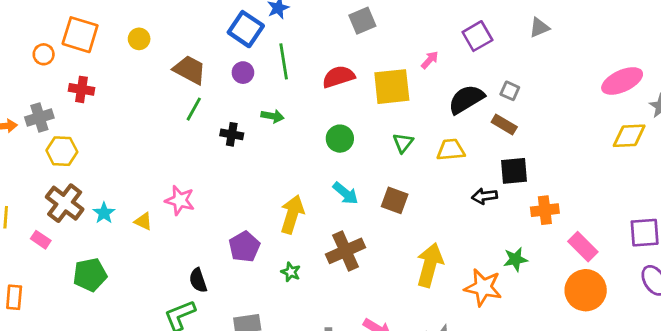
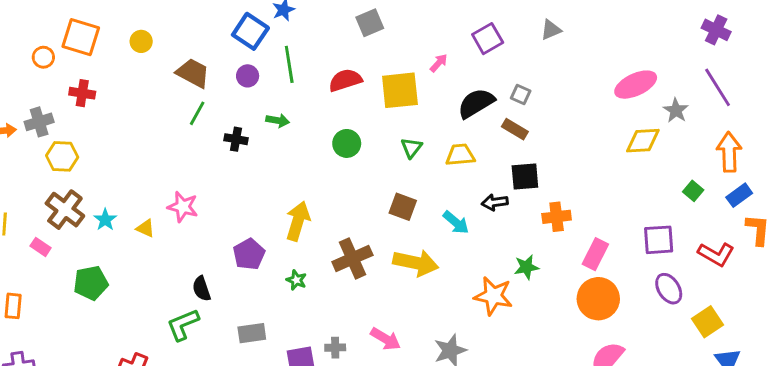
cyan arrow: (345, 193) -> (456, 223), moved
pink rectangle: (583, 247) -> (595, 254), turned 72
yellow arrow: (430, 265) -> (416, 263), moved, turned 87

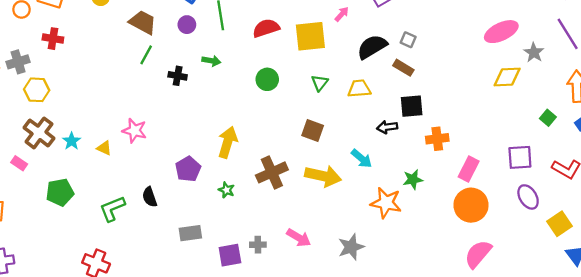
cyan arrow: (456, 223) -> (362, 159), moved
green L-shape: (183, 325) -> (112, 209), moved

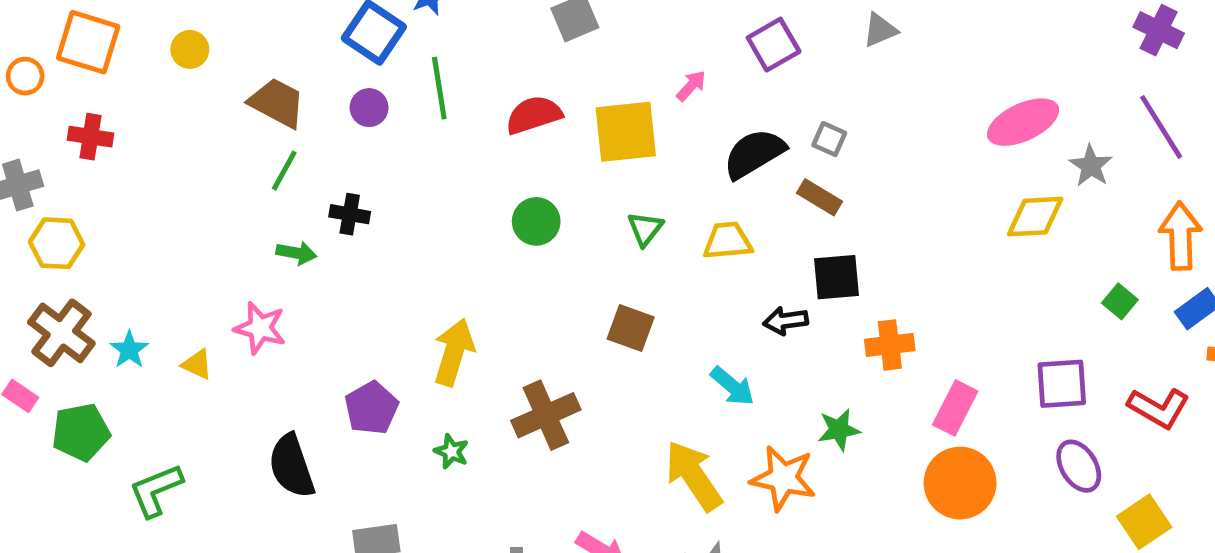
green arrow: (211, 61) -> (296, 253), moved
yellow arrow: (323, 176) -> (694, 476), moved, turned -136
green pentagon: (60, 192) -> (81, 432), moved
black semicircle: (150, 197) -> (292, 466), size x1.5
green L-shape: (112, 209) -> (156, 490), moved

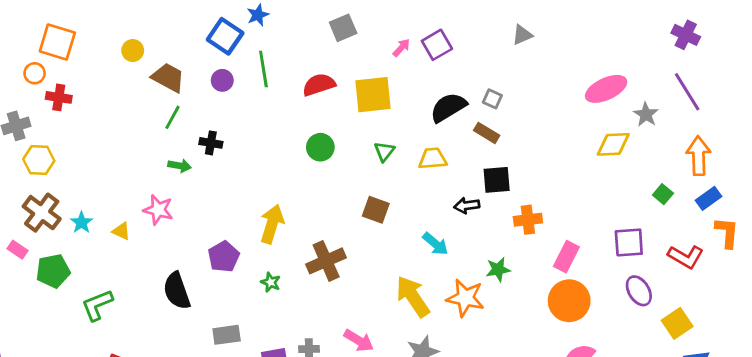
purple square: (774, 45) -> (437, 45), moved
yellow circle: (190, 49) -> (133, 51), moved
orange circle: (25, 76) -> (35, 73), moved
pink arrow: (691, 86) -> (401, 48), moved

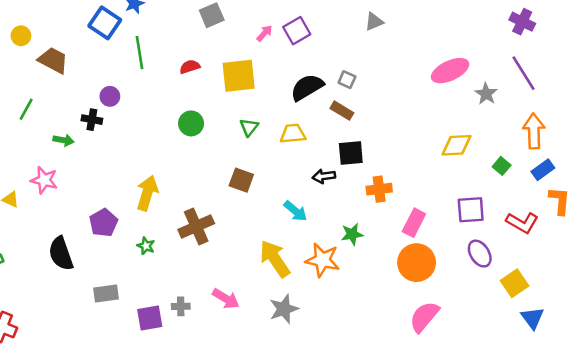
purple circle: (222, 80) -> (110, 96), moved
red semicircle: (319, 85) -> (190, 67), size x0.7
green line: (172, 117) -> (26, 109), moved
yellow diamond: (613, 144) -> (456, 145), moved

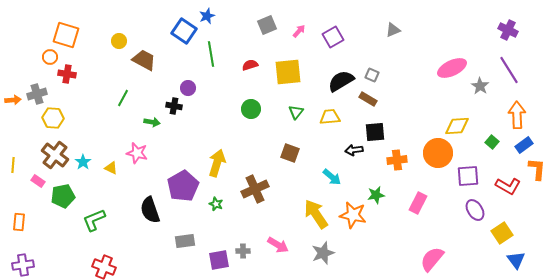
pink arrow: (264, 33) -> (299, 31), moved
purple pentagon: (103, 223) -> (183, 186), size x1.4
pink rectangle: (414, 223) -> (418, 203), moved
orange circle: (417, 263) -> (438, 153), moved

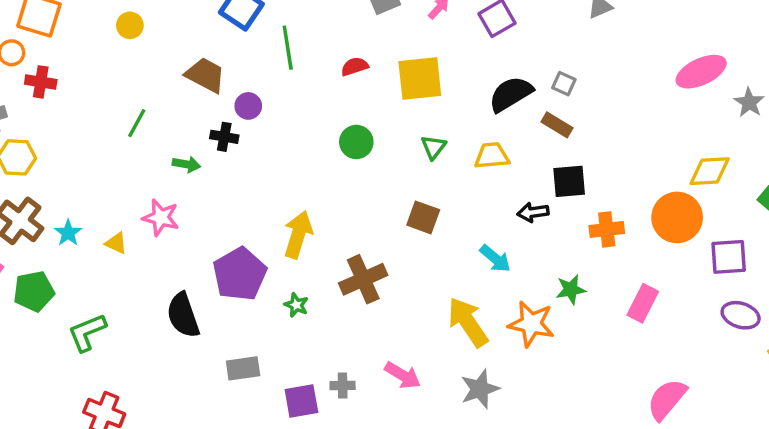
brown trapezoid: (144, 60) -> (205, 75), moved
purple ellipse: (475, 210) -> (741, 315), turned -40

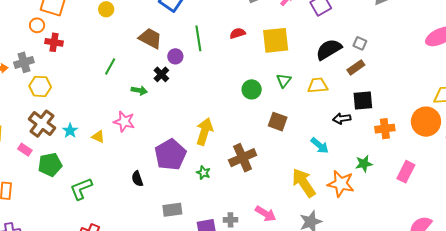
green line: (288, 48) -> (198, 38), moved
brown rectangle: (557, 125) -> (356, 67), turned -66
black cross: (224, 137) -> (161, 74), turned 35
green circle: (356, 142) -> (252, 89), moved
black semicircle: (183, 315) -> (137, 179), size x0.6

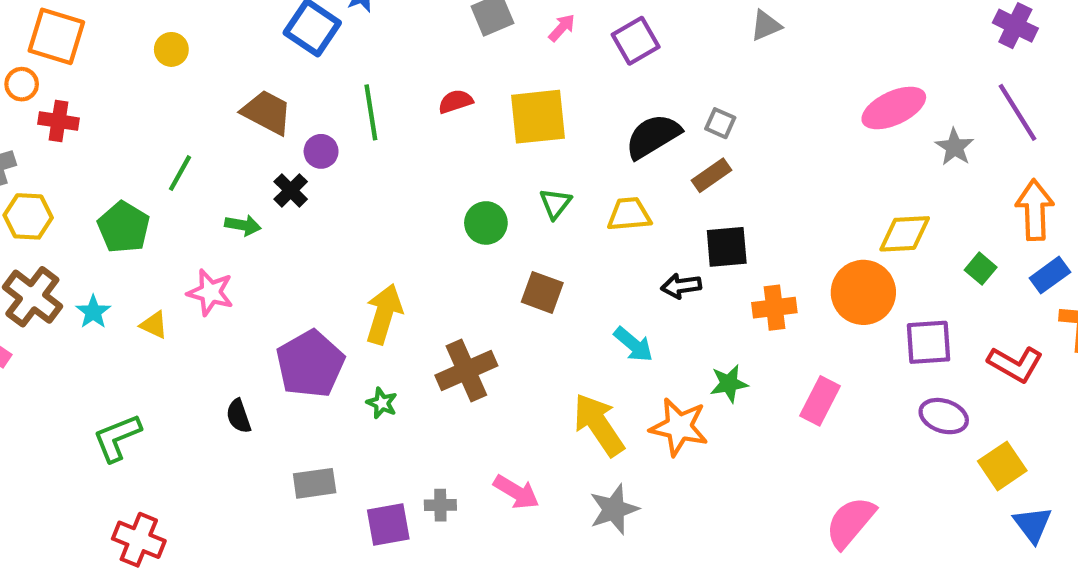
green pentagon: (50, 165) -> (124, 227), moved, turned -30

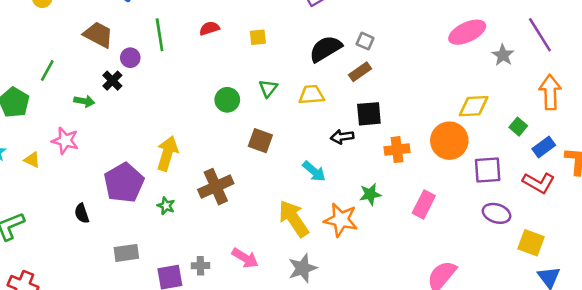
yellow square: (538, 117) -> (258, 37), size x0.5
blue rectangle: (1050, 275) -> (544, 147), moved
yellow square: (1002, 466) -> (531, 243), turned -36

